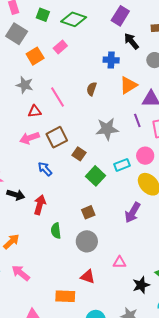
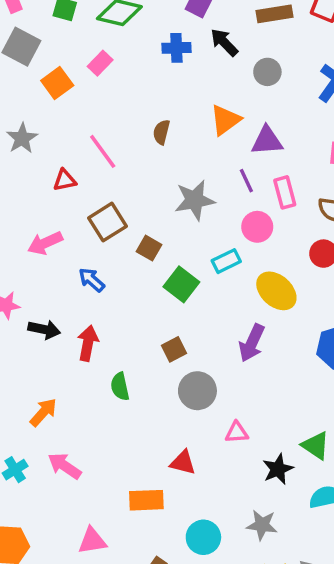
blue cross: (111, 60) -> (176, 48), moved
gray star: (25, 85) -> (22, 138), moved, turned 30
pink arrow: (29, 138) -> (45, 243), moved
pink circle: (145, 156) -> (257, 227), moved
gray circle: (87, 241) -> (197, 391), moved

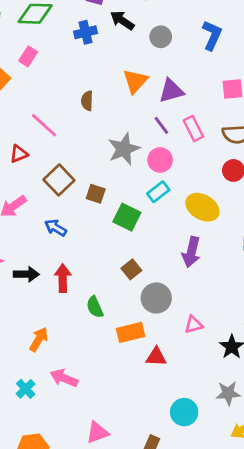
pink circle: (257, 227) -> (160, 160), moved
orange rectangle: (146, 500) -> (131, 332), moved

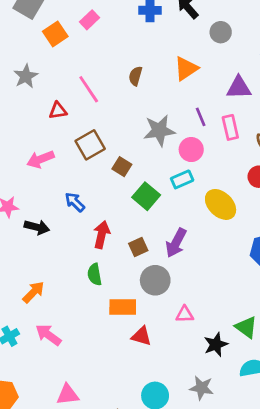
purple triangle: (171, 91) -> (239, 88), moved
blue arrow: (56, 228) -> (75, 202), moved
purple arrow: (191, 252) -> (176, 243), moved
red arrow: (63, 278) -> (102, 235), moved

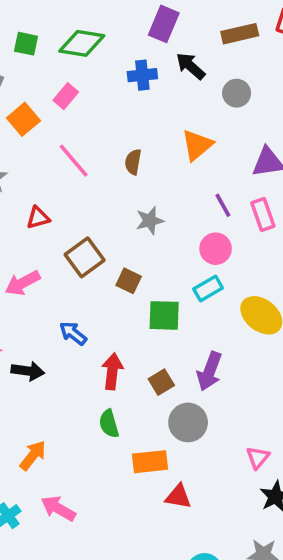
pink line: (89, 89) -> (74, 161), moved
gray star: (159, 130) -> (150, 221), moved, size x0.7
green square: (146, 196) -> (164, 315), turned -32
pink triangle: (185, 314) -> (258, 458), moved, turned -42

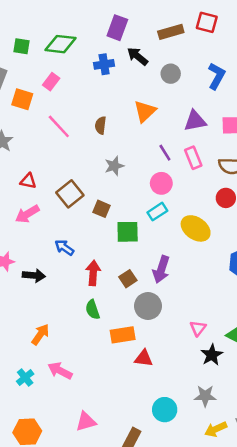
orange square: (23, 119) -> (22, 99), turned -30
red triangle: (38, 218) -> (28, 181), moved, turned 30

